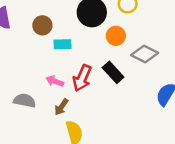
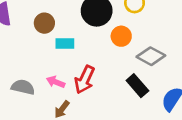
black rectangle: (113, 72) -> (137, 86), moved
gray semicircle: (25, 101) -> (23, 87), moved

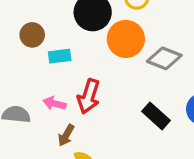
orange circle: (121, 36) -> (126, 39), size x1.5
black rectangle: (137, 86) -> (156, 116), moved

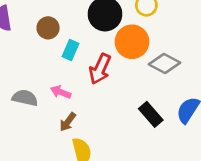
cyan rectangle: (60, 56) -> (70, 50), turned -66
red arrow: (89, 96) -> (100, 69), moved

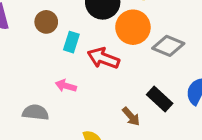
red arrow: (100, 69) -> (103, 58), turned 92
gray semicircle: (25, 98) -> (36, 112), moved
brown arrow: (68, 122) -> (131, 116), moved, turned -72

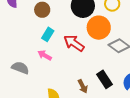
cyan rectangle: (71, 42) -> (48, 34), moved

